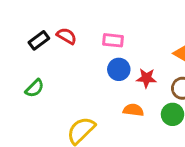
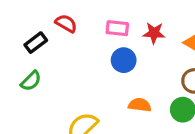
black rectangle: (39, 40) -> (36, 43), moved
red star: (146, 78) -> (154, 33), moved

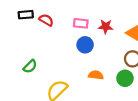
black rectangle: (36, 43) -> (26, 15), moved, turned 32
green semicircle: (31, 81) -> (30, 66), moved

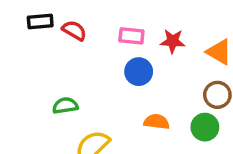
green semicircle: (30, 66) -> (65, 106), moved, turned -144

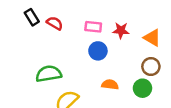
black rectangle: (40, 21) -> (32, 17), turned 63
green semicircle: (65, 106) -> (49, 74), size x1.5

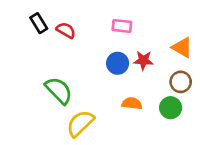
pink rectangle: (93, 27) -> (122, 26), moved
red star: (121, 30) -> (143, 60), moved
green semicircle: (49, 74) -> (59, 90), turned 55

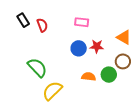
red semicircle: (66, 30) -> (42, 25), turned 40
green circle: (171, 108) -> (109, 75), moved

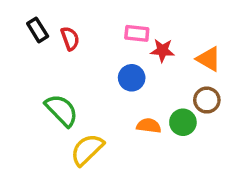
red star: (97, 46) -> (162, 50), moved

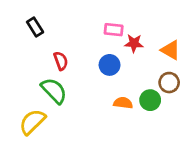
red semicircle: (70, 38) -> (61, 61), moved
yellow semicircle: (87, 150) -> (32, 122), moved

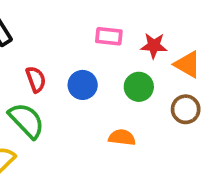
red star: (134, 43) -> (154, 46), moved
blue circle: (110, 65) -> (83, 85), moved
green circle: (150, 100) -> (139, 87), moved

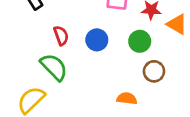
brown circle: (186, 109) -> (154, 71), moved
orange semicircle: (122, 137) -> (127, 98), moved

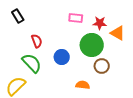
blue circle: (97, 40) -> (62, 57), moved
green circle: (140, 41) -> (92, 45), size x1.5

